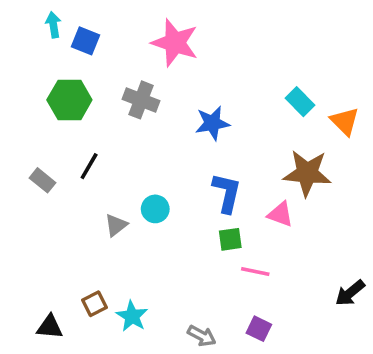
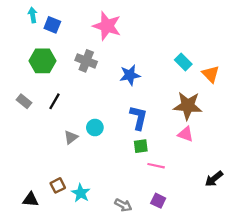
gray rectangle: (43, 180) -> (24, 101), moved
pink triangle: (280, 214) -> (186, 134), moved

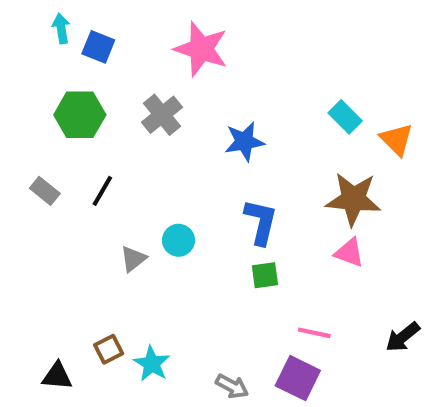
gray cross: (86, 61) -> (162, 115), turned 30
pink line: (156, 166) -> (314, 333), moved
purple square: (158, 201) -> (298, 378), size x1.5

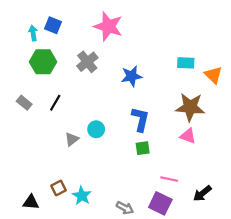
cyan arrow: (61, 28) -> (33, 33), moved
cyan rectangle: (345, 117) -> (186, 63), turned -42
black arrow: (403, 337) -> (202, 193), moved

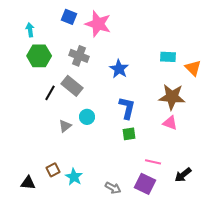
blue square: (53, 25) -> (69, 17), moved
gray cross: (87, 62) -> (79, 56), turned -30
blue star: (132, 76) -> (119, 69), turned -30
gray rectangle: (24, 103) -> (72, 86), moved, size x1.5

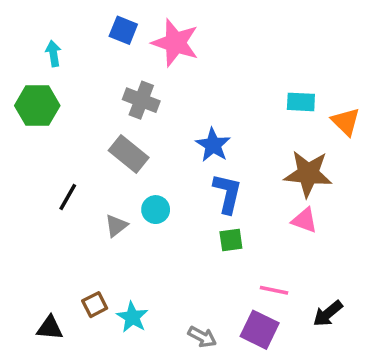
green hexagon: (39, 56) -> (37, 106), moved
blue star: (119, 69) -> (213, 145), moved
black line: (50, 93) -> (68, 197), moved

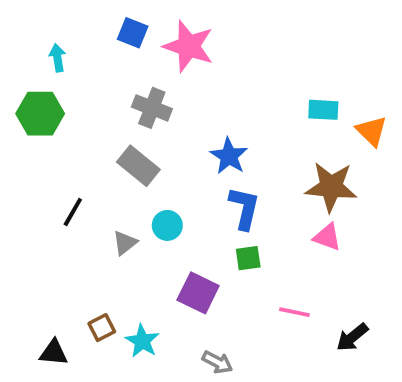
purple square: (260, 330) -> (198, 293), moved

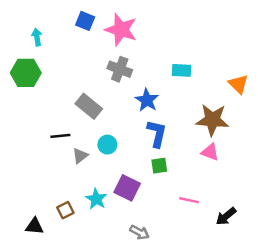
gray cross: (152, 108) -> (120, 69), moved
cyan rectangle: (323, 110) -> (182, 70), moved
black line: (73, 212) -> (60, 136), moved, turned 54
cyan star: (142, 341) -> (96, 199), moved

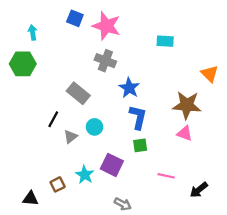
cyan rectangle: (182, 70) -> (165, 41), moved
black line: (60, 136) -> (53, 119), turned -56

